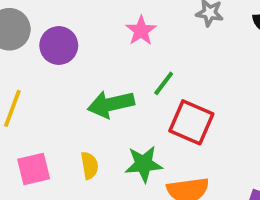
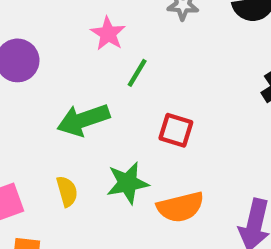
green line: (164, 83) -> (137, 73), moved
red square: (191, 122) -> (176, 130), size x0.7

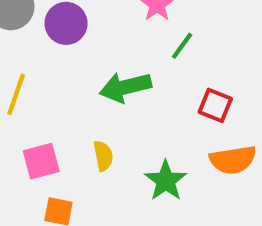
green star: (128, 183) -> (166, 181), moved, turned -30
orange semicircle: (180, 207) -> (233, 160), moved

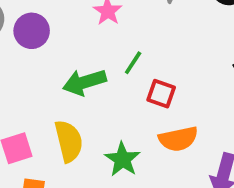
green line: (182, 46) -> (133, 63), moved
yellow semicircle: (103, 156) -> (69, 141), size x1.6

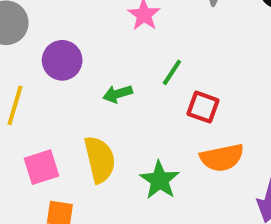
purple circle: (32, 31) -> (62, 60), moved
green arrow: (84, 82) -> (118, 94), size x0.6

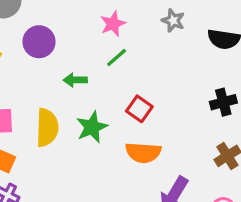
green line: (172, 72) -> (117, 57), moved
green star: (160, 180) -> (92, 127), moved

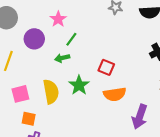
pink star: (113, 24) -> (58, 19), moved
green line: (117, 57) -> (71, 39), moved

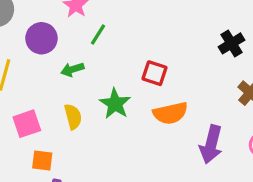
green arrow: (62, 58) -> (72, 69), moved
yellow semicircle: (51, 92) -> (73, 117), size x0.7

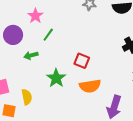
yellow semicircle: (73, 117) -> (27, 97), moved

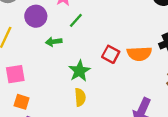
orange semicircle: (90, 86) -> (139, 54), moved
yellow semicircle: (27, 97) -> (80, 97), moved

